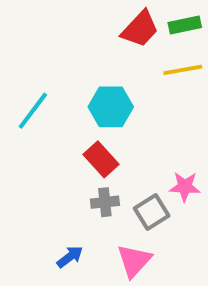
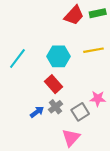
yellow line: (183, 70) -> (94, 50), moved
gray cross: (105, 202) -> (55, 107), turned -32
blue arrow: (70, 257) -> (37, 112), moved

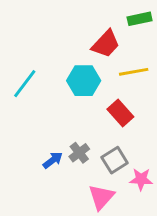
red trapezoid: (74, 15) -> (106, 44), moved
red rectangle: (53, 84) -> (120, 113), moved
pink star: (98, 99) -> (141, 179), moved

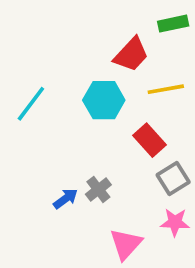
gray square: (115, 160) -> (173, 178), moved

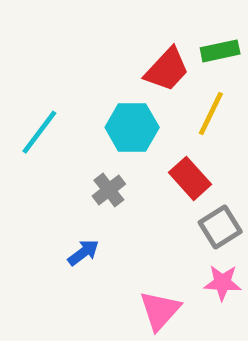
green rectangle: (173, 24) -> (220, 51), moved
yellow line: (166, 89) -> (211, 114), turned -54
gray cross: (98, 189) -> (109, 190), moved

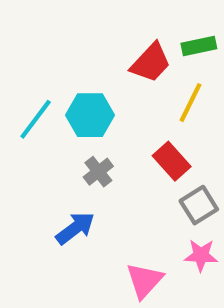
cyan hexagon: (132, 127) -> (90, 115), moved
blue arrow: (83, 253) -> (75, 228), size x1.4

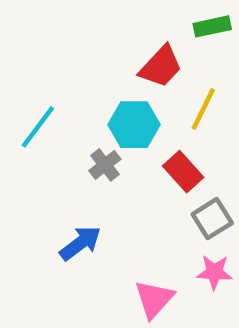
green rectangle: (199, 46) -> (212, 26), moved
cyan hexagon: (90, 115) -> (134, 125), moved
gray cross: (98, 172) -> (105, 165), moved

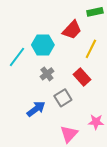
cyan hexagon: (134, 125) -> (43, 45), moved
gray square: (212, 219) -> (63, 98), moved

